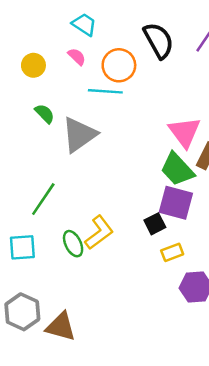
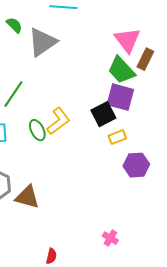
black square: (155, 224) -> (103, 114), size x1.4

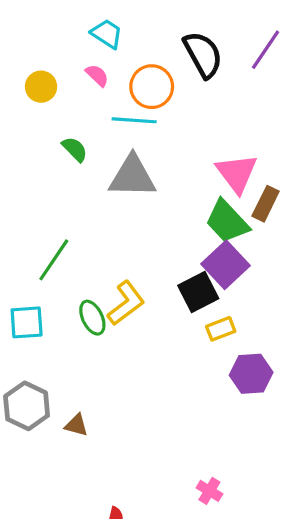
green semicircle: (14, 25) -> (75, 149), moved
gray triangle: (42, 42) -> (132, 176), moved, turned 36
purple square: (120, 97) -> (225, 265), turned 32
brown triangle: (27, 197) -> (76, 425), size x0.6

